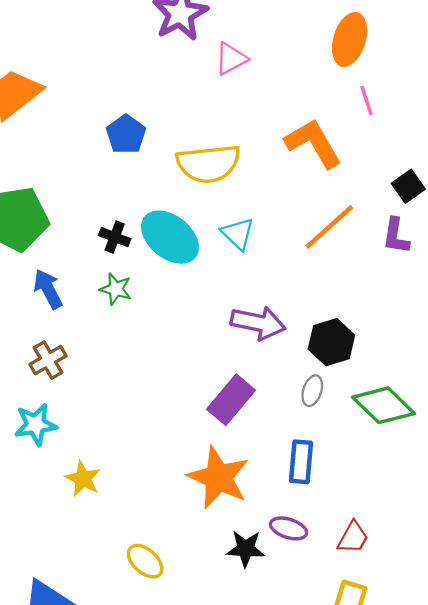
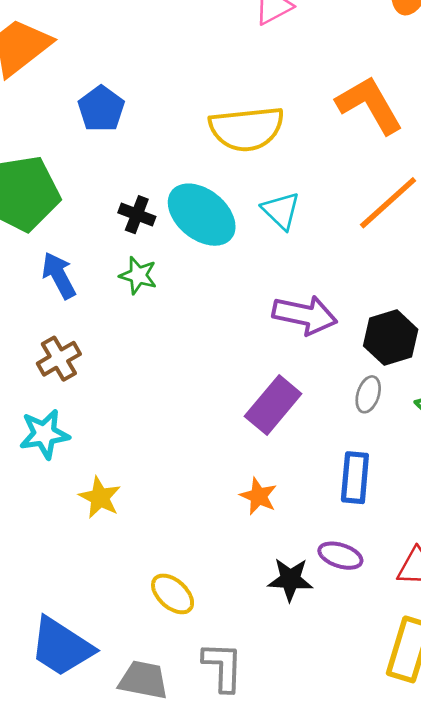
blue pentagon: (126, 134) -> (101, 109), moved
orange star: (219, 478) -> (258, 496), size x0.5

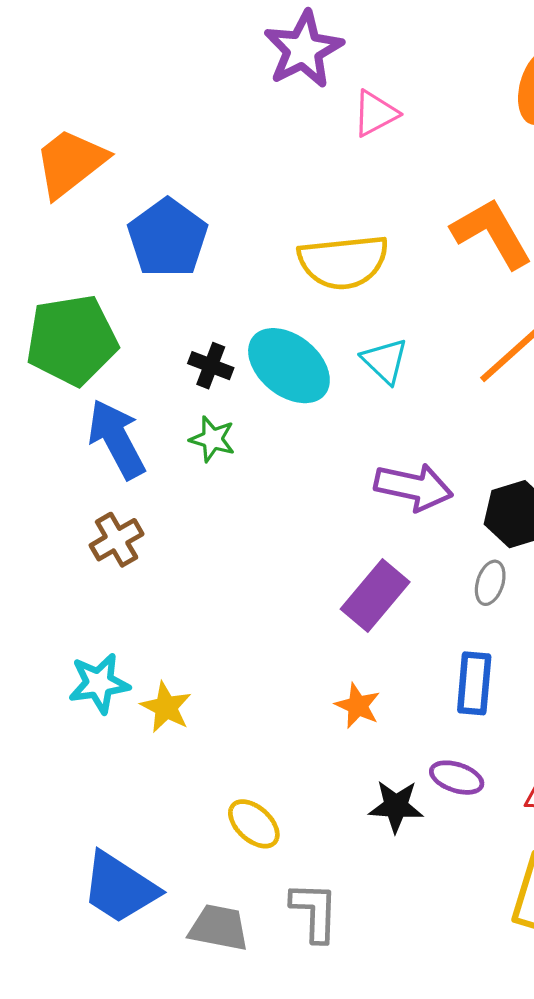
blue pentagon: (101, 109) -> (168, 238), size x1.4
blue arrow: (59, 275) -> (117, 439), size x1.4
cyan star: (44, 434) -> (99, 683), moved

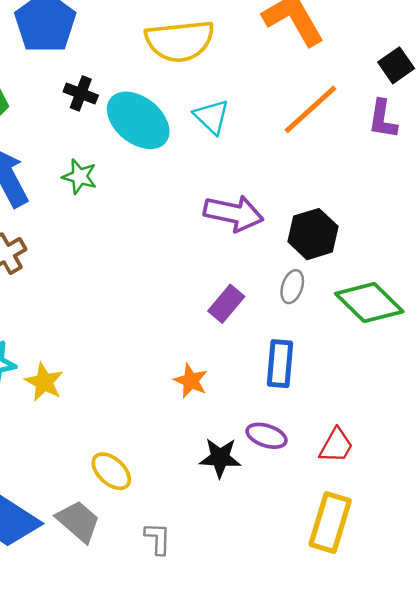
black cross: (211, 366) -> (81, 93), moved
purple rectangle: (375, 596) -> (226, 304), moved, size x0.7
gray L-shape: (315, 912) -> (158, 538), size x0.7
gray trapezoid: (219, 928) -> (78, 521), moved, turned 30

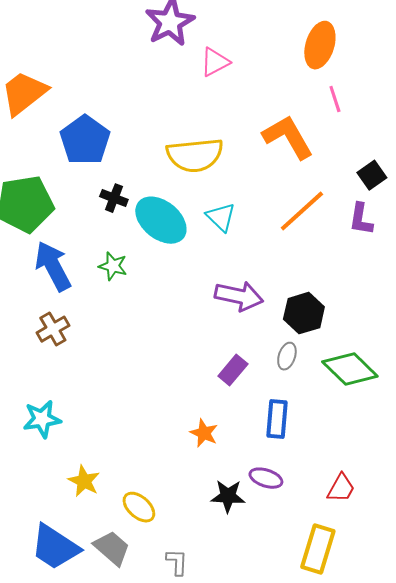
yellow star: (44, 382) -> (84, 481), moved
red trapezoid: (336, 446) -> (341, 488), moved

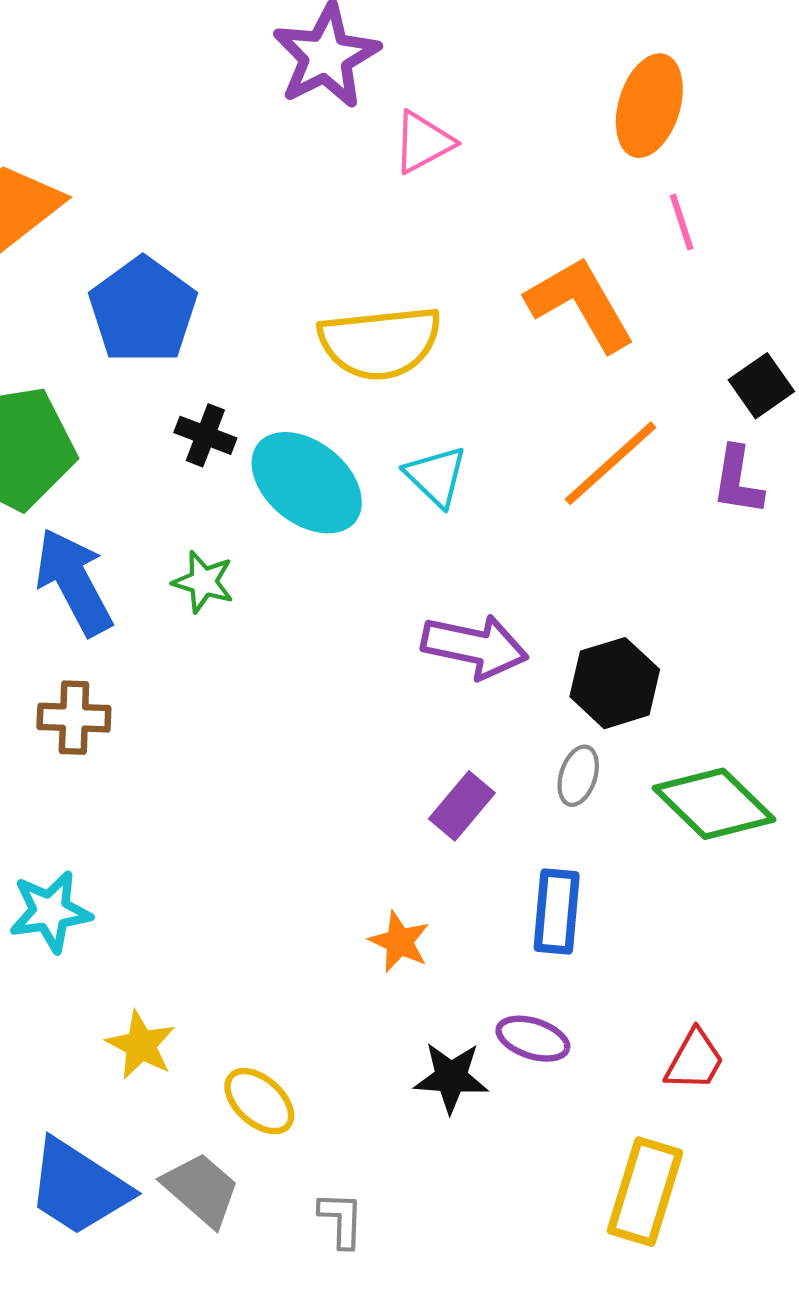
brown cross: (53, 329) -> (74, 718), turned 32

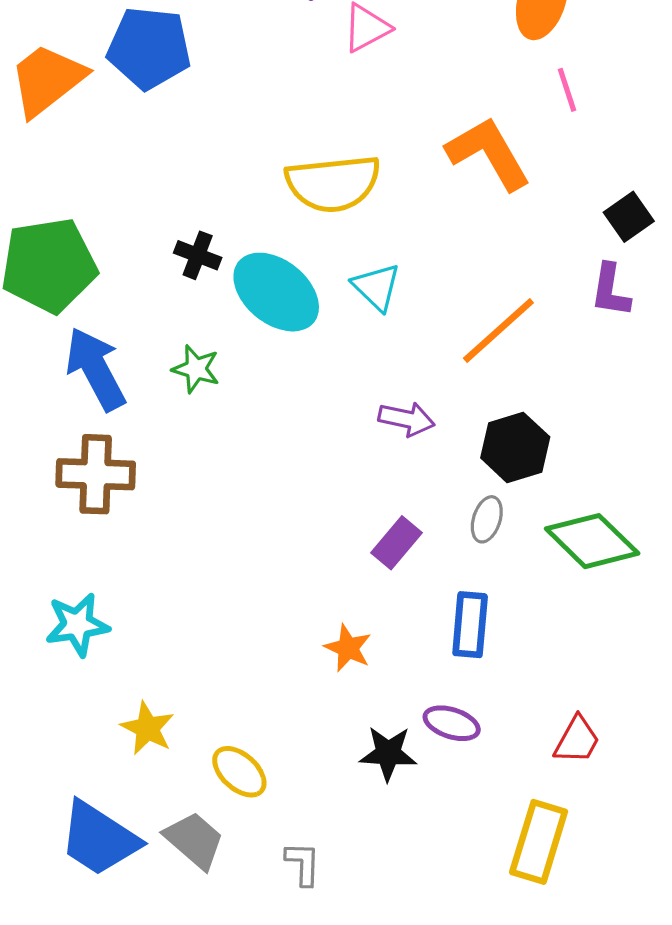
blue pentagon: (143, 310) -> (149, 48), moved, turned -30
orange line: (611, 463) -> (498, 330), moved
purple arrow: (475, 646) -> (407, 419), size x0.7
brown cross: (74, 718) -> (96, 474), size x1.4

